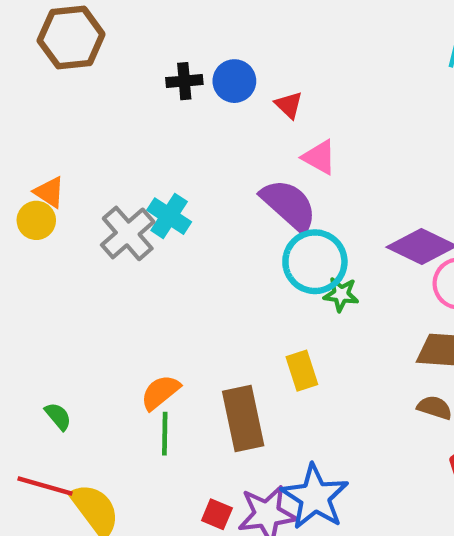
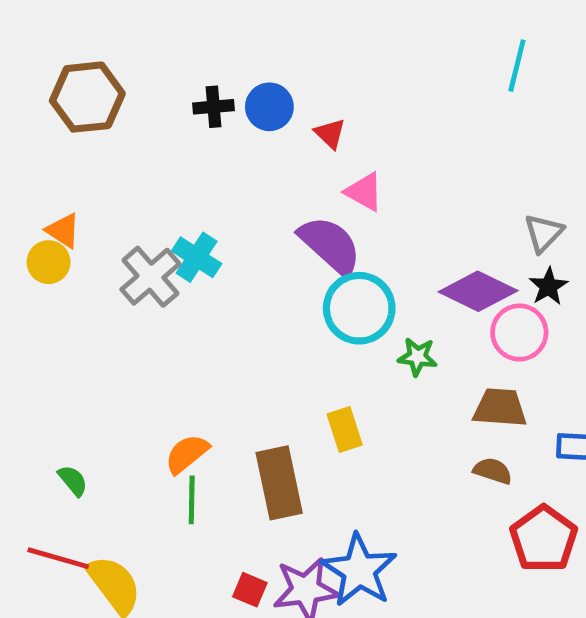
brown hexagon: (71, 37) -> (87, 97), moved
green star: (341, 294) -> (417, 357), moved

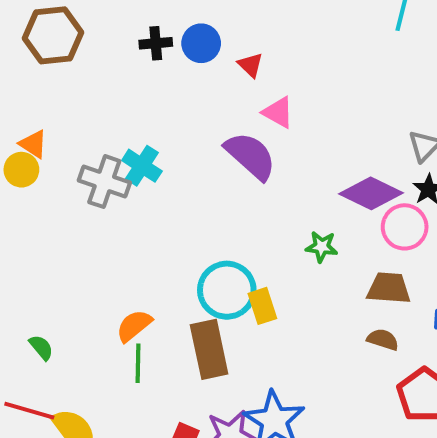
gray cross: (150, 277) -> (104, 182), turned -30
cyan circle: (359, 308) -> (227, 290), moved

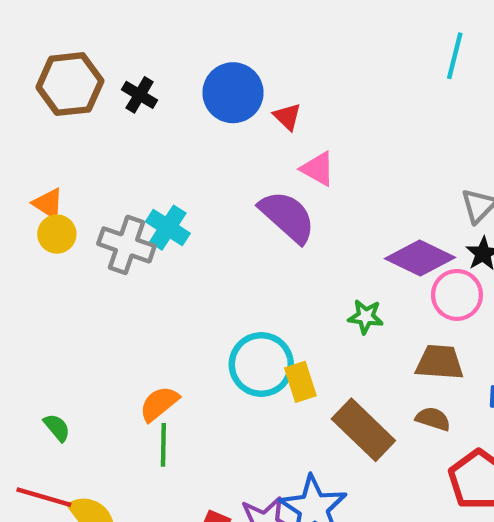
black cross: (156, 43) -> (140, 95), moved, turned 36
blue circle: (201, 43) -> (233, 93), size x1.4
yellow circle: (21, 170) -> (57, 234), moved
brown rectangle: (209, 349) -> (363, 430), moved, turned -34

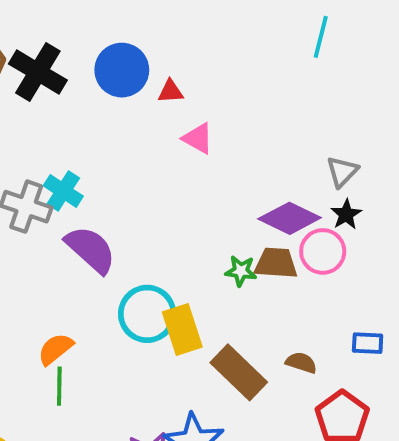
black cross: (140, 95) -> (38, 72), size x1.8
red triangle: (287, 117) -> (171, 91), turned -48
purple semicircle: (287, 217) -> (91, 250), moved
brown trapezoid: (440, 362) -> (276, 263), moved
yellow rectangle: (300, 382) -> (182, 329), size x1.4

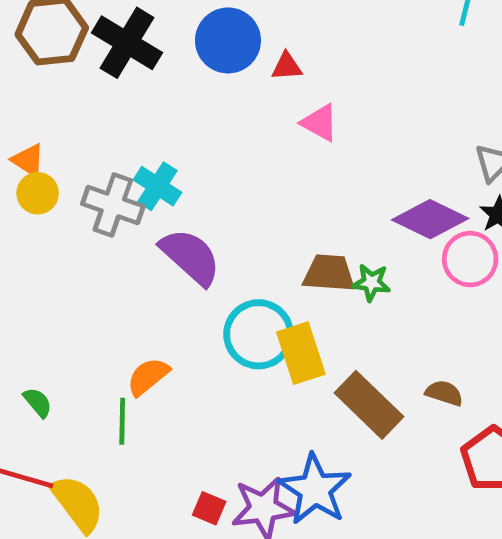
brown trapezoid: (276, 263) -> (329, 273), moved
green line: (59, 386) -> (122, 421), moved

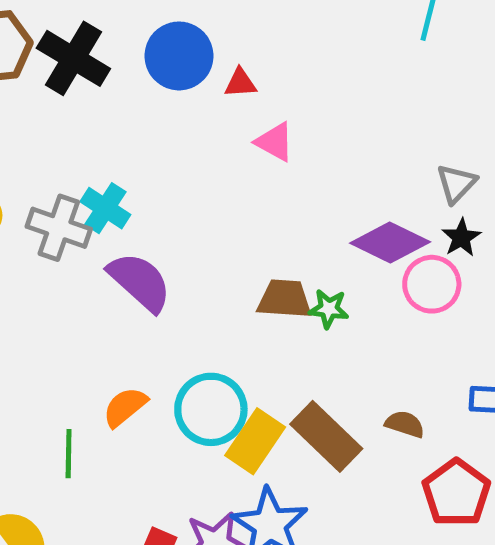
cyan circle: (259, 334) -> (211, 409), moved
yellow rectangle: (301, 353) -> (255, 441), moved, turned 52
orange semicircle: (148, 377) -> (125, 407), moved

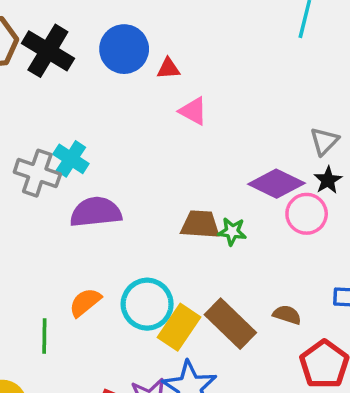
purple semicircle: (140, 282) -> (96, 212), turned -48

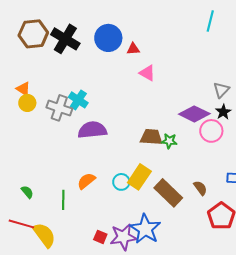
cyan circle: (147, 304) -> (121, 182), size x0.6
brown semicircle: (287, 315) -> (200, 188), turned 35
yellow rectangle: (179, 327) -> (139, 177), moved

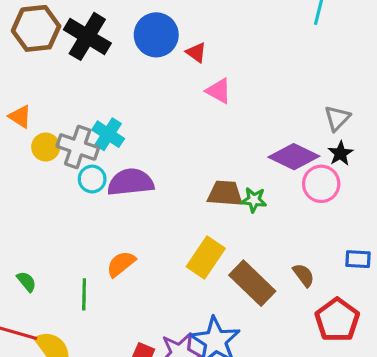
red triangle: (133, 49) -> (196, 52), turned 40
yellow circle: (27, 103) -> (46, 147), moved
cyan circle: (121, 182) -> (92, 179), moved

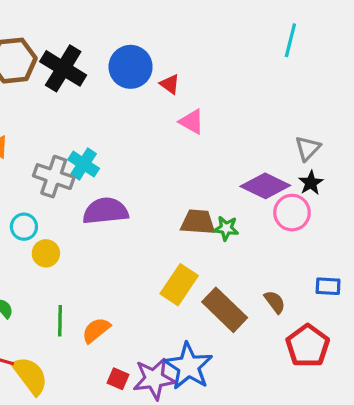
yellow circle: (46, 147) -> (46, 253), moved
cyan circle: (92, 179) -> (24, 227), moved
orange semicircle: (121, 264) -> (96, 330), moved

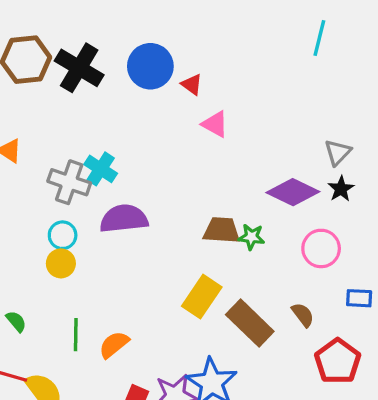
pink circle: (292, 213) -> (321, 248), moved
cyan circle: (24, 227) -> (63, 235), moved

